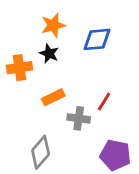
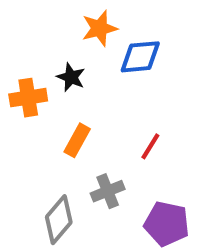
orange star: (53, 25) -> (99, 28), moved
orange rectangle: (53, 97) -> (77, 140), turned -35
gray cross: (79, 118) -> (108, 191), moved, turned -30

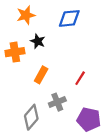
orange star: (99, 28) -> (26, 15), moved
blue diamond: (140, 57) -> (69, 18), moved

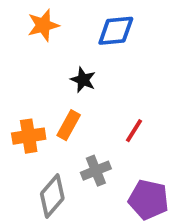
black star: (38, 41) -> (83, 80), moved
orange cross: (15, 52) -> (29, 136), moved

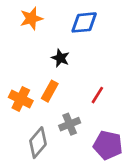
orange cross: (29, 136) -> (21, 99), turned 35

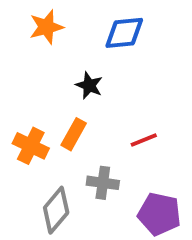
red line: (97, 95) -> (144, 140), turned 36
gray cross: (70, 124) -> (103, 183), turned 30

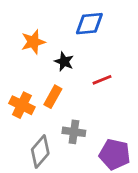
orange star: (46, 27) -> (33, 42), moved
red line: (144, 140) -> (102, 80), moved

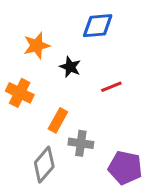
orange rectangle: (53, 97) -> (58, 120), moved
orange cross: (22, 105) -> (20, 93), moved

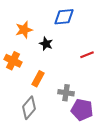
red line: (111, 87) -> (87, 55), moved
gray cross: (81, 143) -> (66, 93), moved

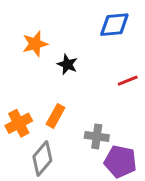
blue diamond: (64, 17) -> (114, 25), moved
orange cross: (13, 61) -> (19, 123), moved, turned 36

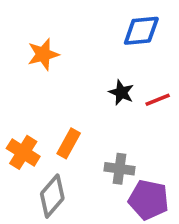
black star: (67, 64) -> (121, 92), moved
orange cross: (19, 123) -> (23, 152), turned -30

